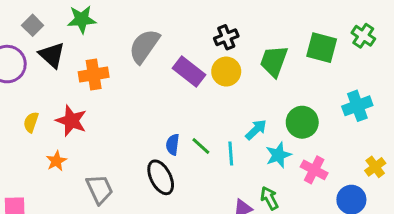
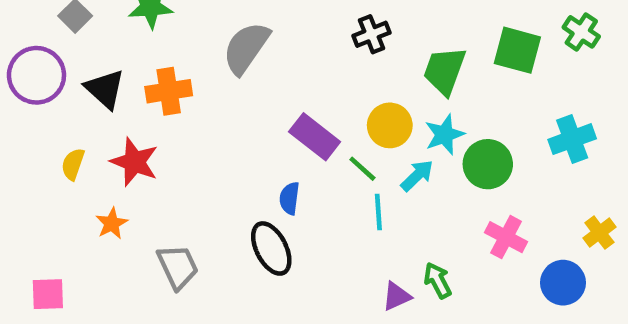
black triangle: (52, 55) -> (105, 89), moved
purple rectangle: (189, 72) -> (315, 137), moved
yellow circle: (226, 72) -> (390, 125), moved
green line: (201, 146) -> (362, 169), moved
cyan star: (278, 155) -> (444, 135), moved

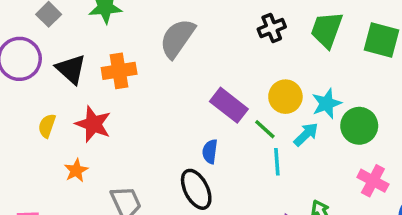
green trapezoid: (444, 71) -> (327, 30), moved

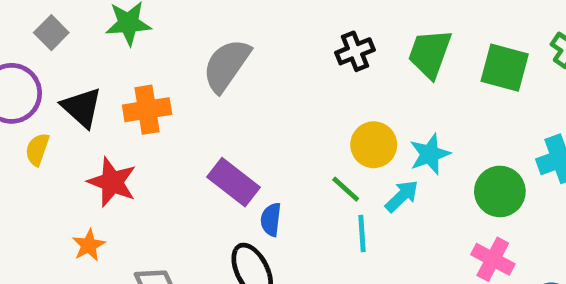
purple rectangle: (229, 105) -> (234, 182), moved
yellow semicircle: (47, 126) -> (37, 149), moved
green circle: (359, 126) -> (500, 191), moved

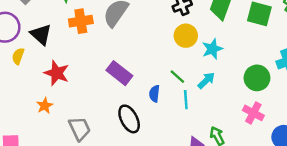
orange cross: (147, 110) -> (81, 21), moved
yellow circle: (374, 145) -> (186, 36), moved
cyan star: (430, 154) -> (212, 49), moved
blue semicircle: (271, 219) -> (154, 94), moved

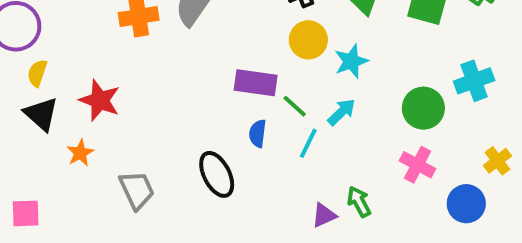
black triangle: (41, 34) -> (41, 114), moved
purple rectangle: (119, 73) -> (256, 83), moved, turned -30
cyan line: (186, 100) -> (308, 143), turned 30

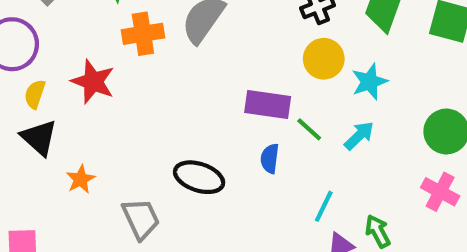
red star: (100, 100) -> (93, 82), moved
cyan line: (308, 143) -> (324, 206), moved
black ellipse: (217, 174) -> (199, 177), moved, turned -45

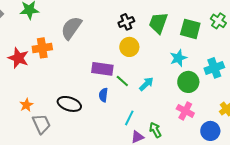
orange cross: (143, 34) -> (42, 48), moved
cyan star: (369, 82) -> (178, 58), moved
orange star: (81, 179) -> (26, 105), moved

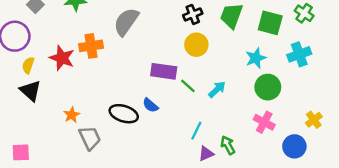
cyan cross: (214, 68) -> (299, 54), moved
blue semicircle: (103, 95) -> (150, 105), moved, turned -56

